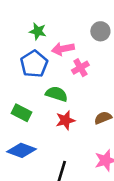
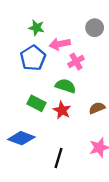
green semicircle: (57, 94) -> (66, 86), moved
green rectangle: (22, 113) -> (36, 103), moved
red star: (65, 120) -> (62, 110), turned -30

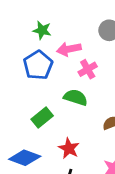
green rectangle: (36, 103) -> (42, 117), turned -66
red star: (62, 110) -> (69, 148), moved

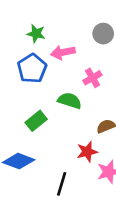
pink cross: (88, 69) -> (92, 78), moved
red star: (69, 148) -> (87, 152), moved, turned 30

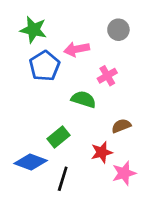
green star: (36, 34) -> (33, 30), moved, size x1.4
green rectangle: (36, 121) -> (59, 137), moved
black line: (62, 184) -> (63, 179), moved

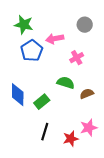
green semicircle: (84, 99) -> (66, 83), moved
red star: (102, 152) -> (71, 139), moved
blue diamond: (31, 162) -> (18, 95), moved, turned 70

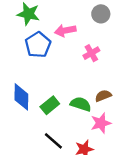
green semicircle: (66, 83) -> (81, 104), moved
pink star: (89, 128) -> (101, 123), moved
black line: (45, 132) -> (53, 141), turned -66

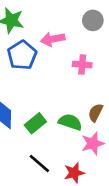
pink cross: (91, 53) -> (82, 65), turned 35
brown semicircle: (103, 96) -> (96, 113), turned -42

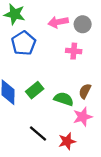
gray circle: (93, 20) -> (83, 24), moved
pink arrow: (53, 39) -> (58, 22), moved
green rectangle: (35, 123) -> (35, 90), moved

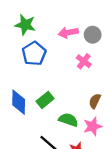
pink cross: (74, 51) -> (84, 61), turned 32
green semicircle: (64, 99) -> (68, 120), moved

